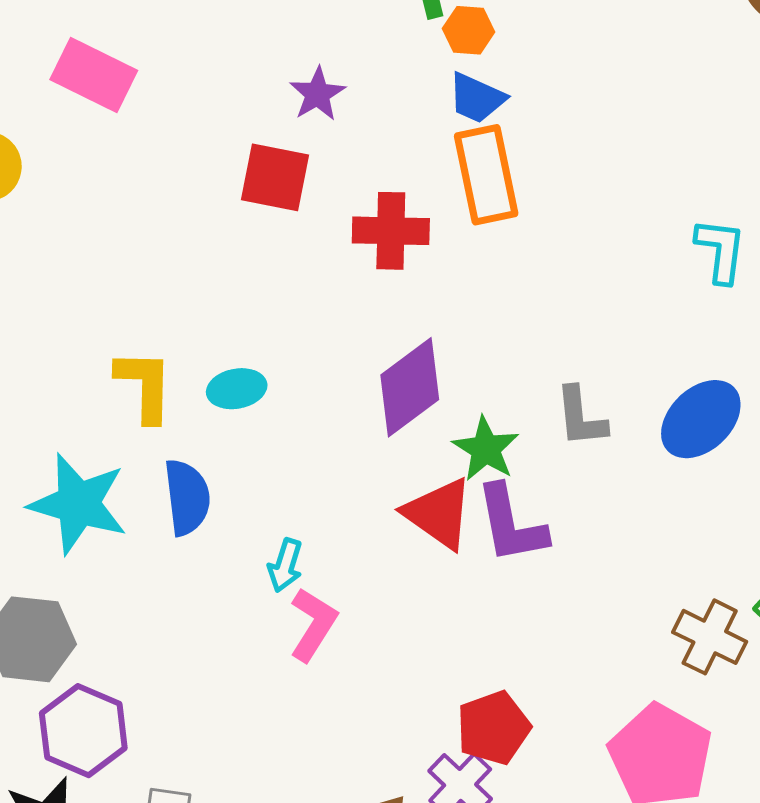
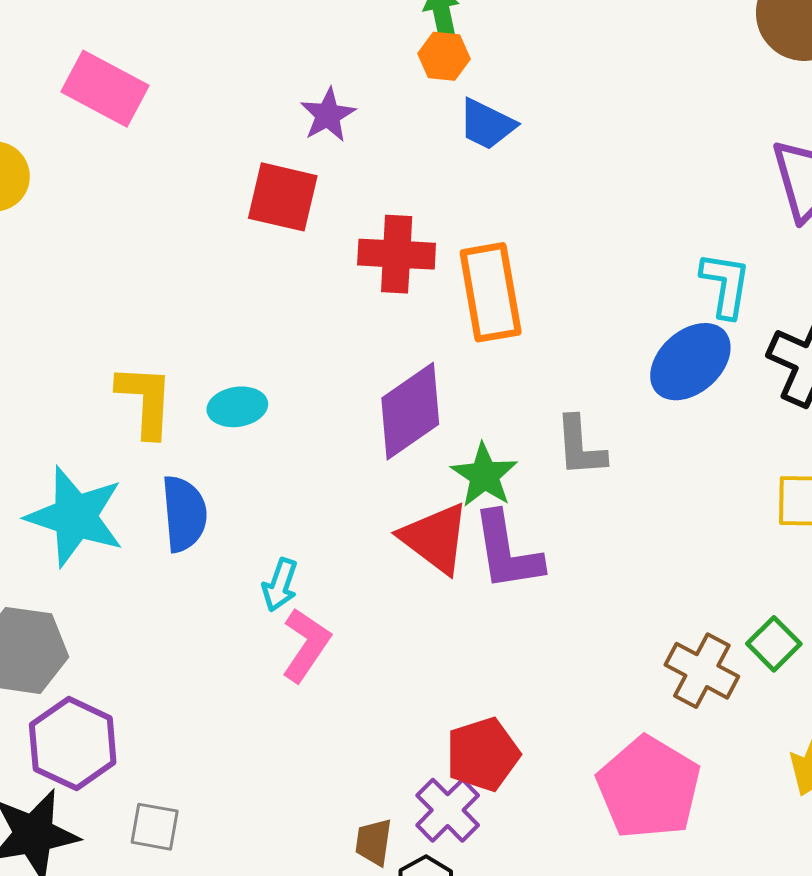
orange hexagon: (469, 30) -> (444, 56), moved
orange rectangle: (486, 175) -> (491, 292), moved
blue ellipse: (701, 419) -> (690, 362), moved

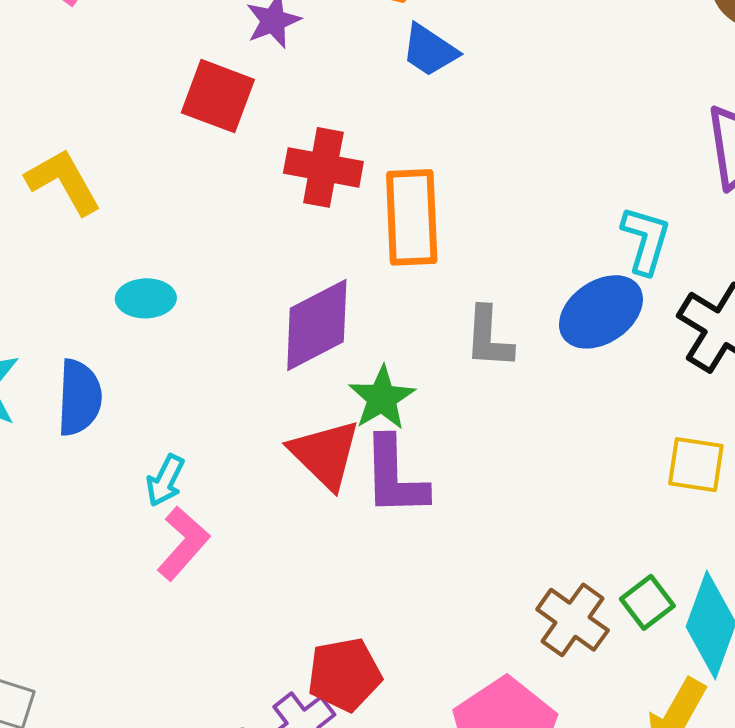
yellow L-shape: (145, 401) -> (63, 182), moved, turned -40
gray L-shape: (580, 446) -> (489, 337), moved

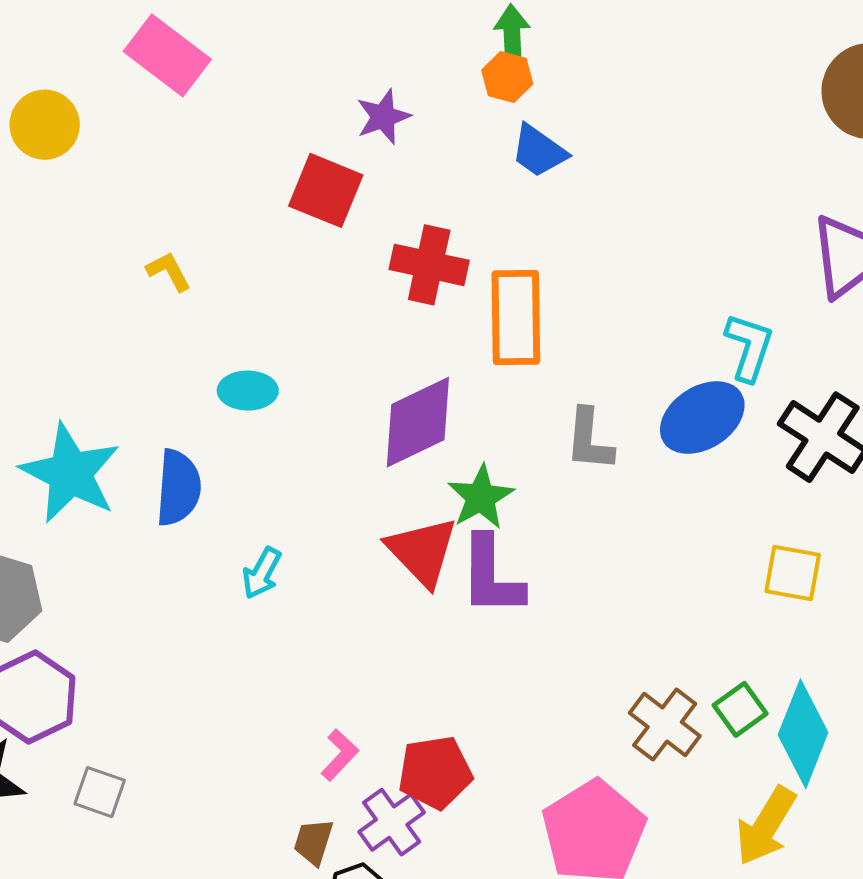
yellow L-shape: (63, 182) -> (169, 271), size x0.6
pink L-shape: (183, 543) -> (340, 755), moved, size x0.7

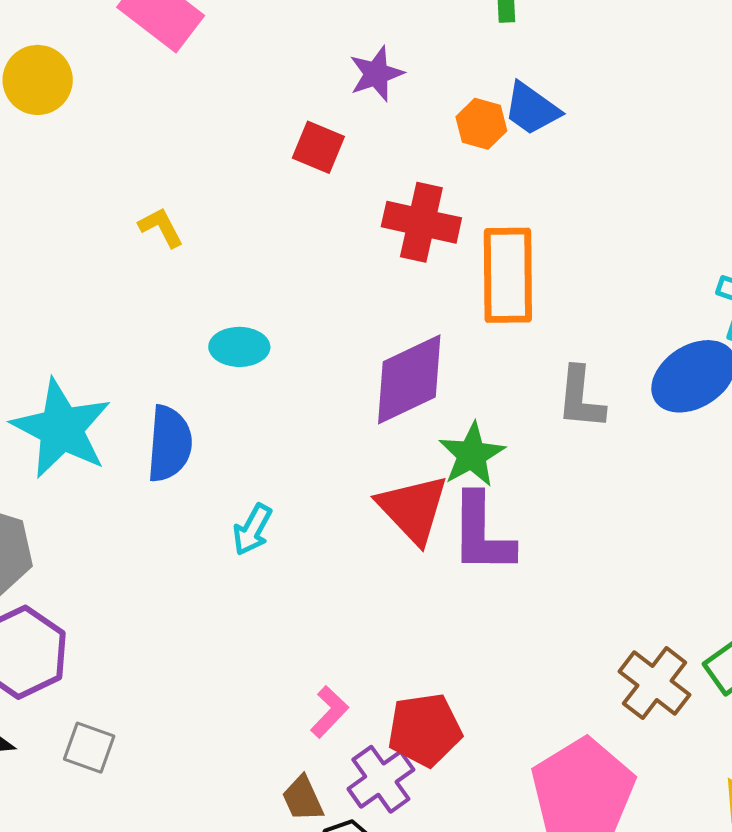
orange hexagon: (507, 77) -> (481, 124), moved
red square: (326, 190) -> (318, 147), size x0.7
brown trapezoid: (313, 842) -> (303, 799), turned -42

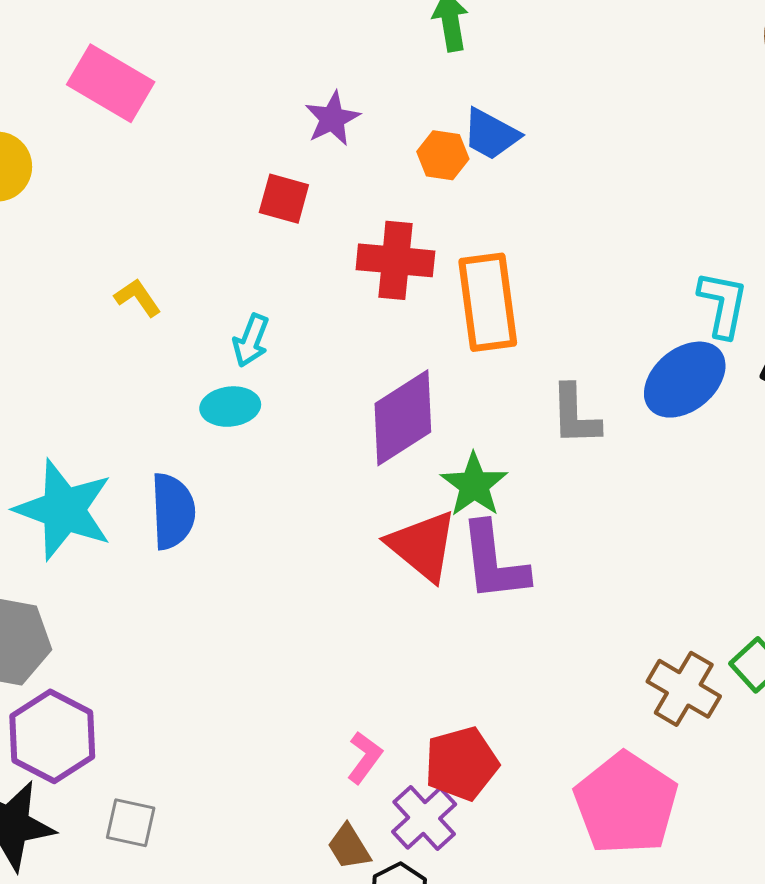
cyan arrow: (252, 530) -> (251, 340), moved

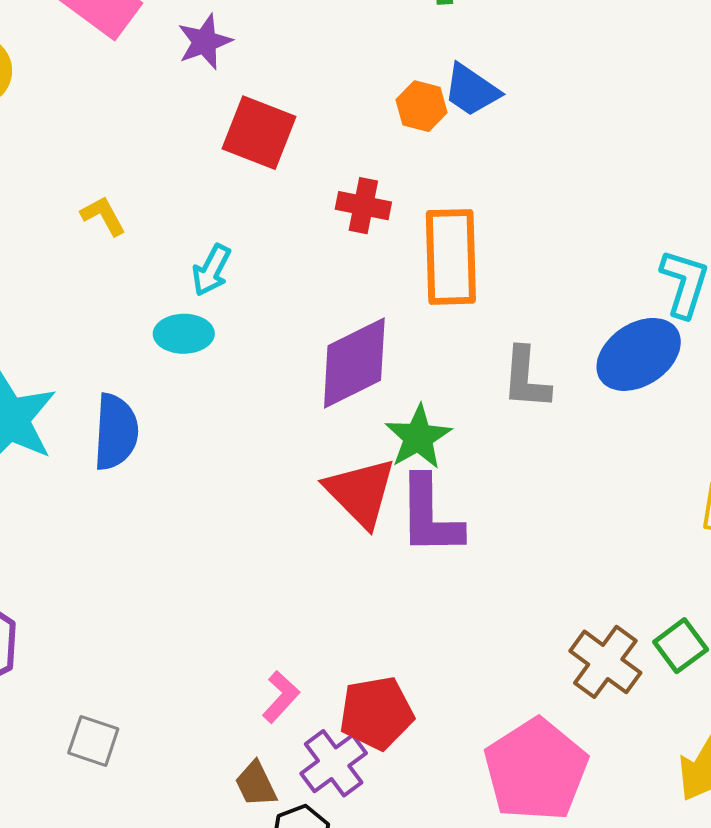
purple star: (332, 119) -> (205, 42), moved
red square: (284, 199) -> (259, 133), size x1.4
red cross: (395, 260) -> (363, 206), size x0.7
gray square: (131, 823) -> (93, 741), moved

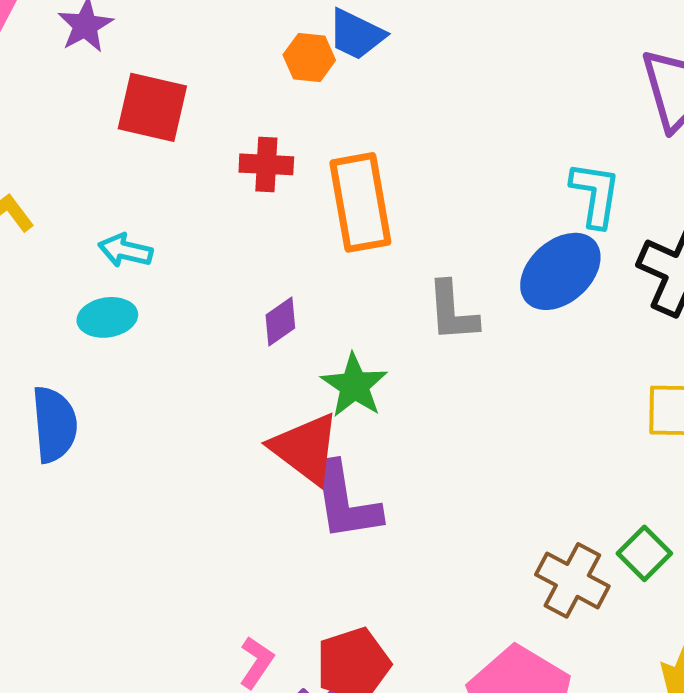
cyan arrow: (211, 270) -> (125, 250), turned 84
purple diamond: (354, 363) -> (280, 321), size x0.5
purple L-shape: (430, 516) -> (345, 501), moved

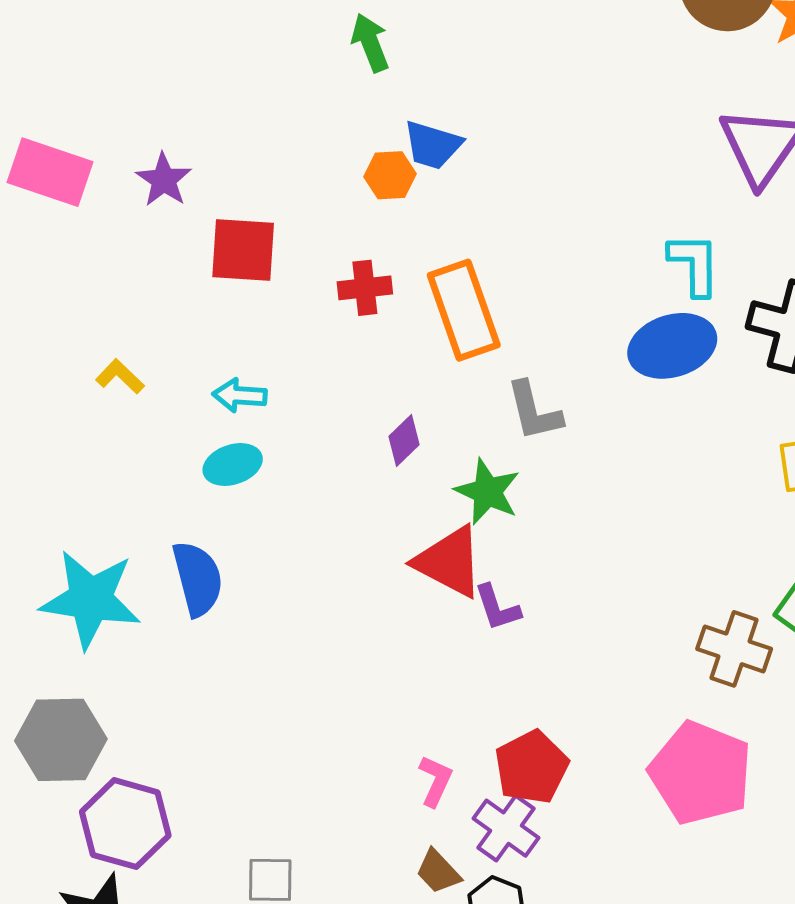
blue ellipse: (560, 271) -> (672, 346), turned 34
gray L-shape: (452, 311) -> (534, 411), moved
purple L-shape: (345, 501) -> (497, 608), size x0.6

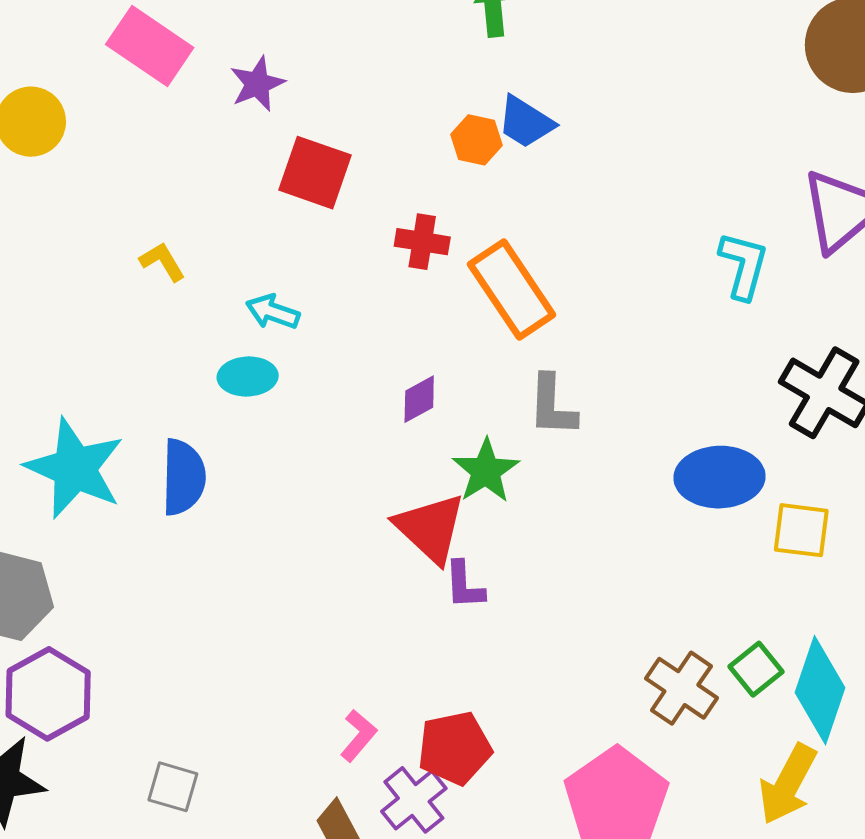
cyan L-shape: (694, 264) -> (744, 265), moved
orange rectangle: (464, 310) -> (512, 289), turned -30
blue ellipse: (672, 346) -> (720, 477), moved

